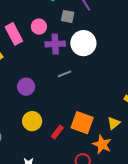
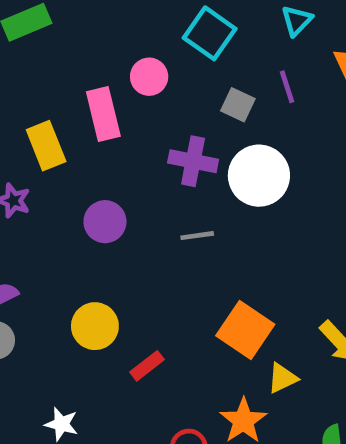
pink circle: (39, 27) -> (149, 77), moved
purple circle: (26, 87) -> (105, 222), moved
orange square: (82, 123) -> (245, 330), moved

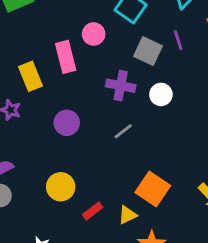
gray square: (238, 105) -> (148, 51), size x1.4
white circle: (259, 176) -> (161, 94), size x0.6
gray line: (197, 236) -> (123, 131), turned -30
yellow triangle: (282, 378) -> (127, 215), moved

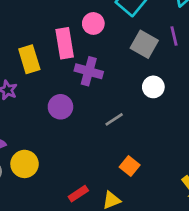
purple cross: (121, 86) -> (89, 71), moved
yellow circle: (61, 187) -> (25, 164), moved
orange square: (153, 189) -> (130, 166), moved, size x0.6

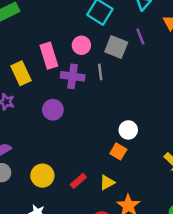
pink circle: (93, 23) -> (81, 45), moved
white circle: (153, 87) -> (128, 130), moved
gray line: (114, 119) -> (100, 72), moved, turned -56
yellow circle: (25, 164) -> (42, 176), moved

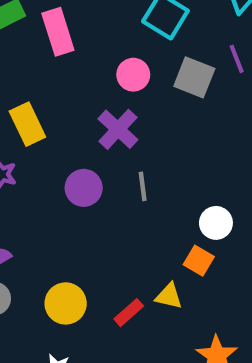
pink rectangle: (49, 56) -> (58, 32), moved
gray line: (100, 72) -> (143, 186), moved
purple cross: (73, 76) -> (118, 129), turned 35
yellow triangle: (107, 182) -> (169, 296), moved, turned 42

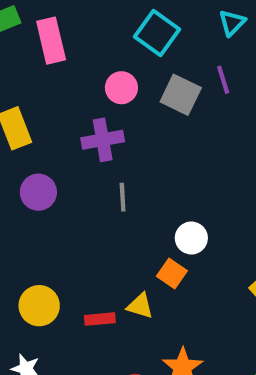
purple cross: (118, 129) -> (103, 140), turned 33
purple circle: (84, 188) -> (38, 192), moved
red rectangle: (129, 313) -> (100, 319), turned 32

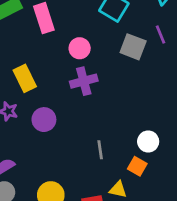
pink circle: (121, 88) -> (80, 48), moved
gray line: (123, 197) -> (100, 150), moved

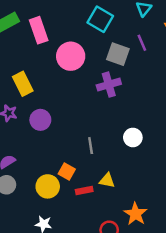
pink circle: (80, 48) -> (71, 56), size x1.5
purple cross: (84, 81) -> (109, 85), moved
orange square: (137, 166) -> (67, 171), moved

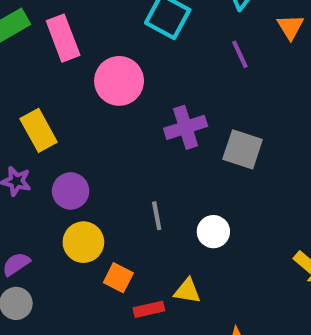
gray square: (118, 54) -> (243, 149), moved
white circle: (133, 137) -> (213, 232), moved
gray line: (91, 146) -> (157, 216), moved
yellow circle: (48, 186) -> (83, 242), moved

